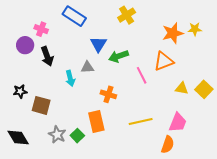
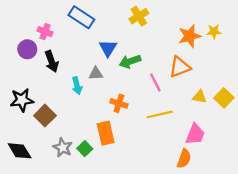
black star: (20, 91) -> (22, 100), size x1.5
brown square: (41, 105) -> (45, 116), turned 30
yellow line: (141, 122) -> (160, 114), moved

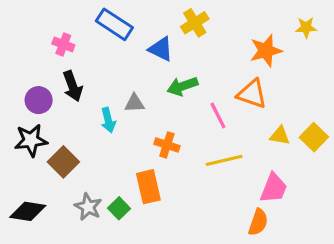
yellow star: (214, 32) -> (306, 27), moved
blue triangle: (108, 48) -> (161, 49), moved, turned -36
purple circle: (27, 49) -> (39, 100), moved
orange triangle: (180, 67) -> (252, 94), turned 40
black diamond: (20, 151) -> (28, 211), turned -50

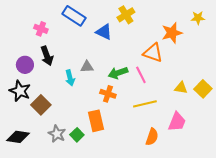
green arrow: (182, 86) -> (118, 73), moved
orange triangle: (252, 94) -> (153, 53), moved
black star: (31, 140) -> (20, 91), turned 30
orange semicircle: (258, 222) -> (152, 137), moved

